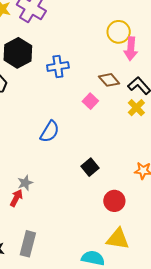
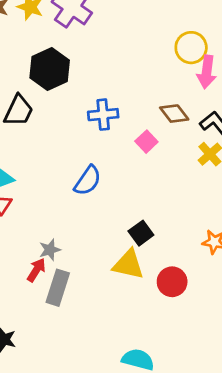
blue cross: (58, 66) -> (103, 115), moved
yellow triangle: (118, 239) -> (128, 264), moved
gray rectangle: (28, 244) -> (58, 288), moved

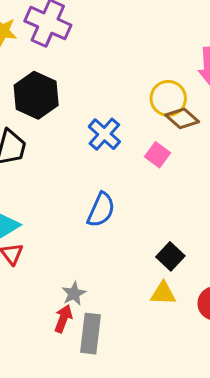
yellow circle: (191, 48) -> (168, 98), moved
blue cross: (103, 115) -> (104, 134), turned -32
yellow triangle: (128, 264) -> (163, 293), size x0.7

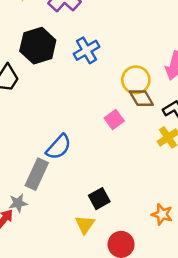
blue cross: (104, 134) -> (87, 50), moved
yellow triangle: (163, 293) -> (85, 225), turned 45
gray rectangle: (90, 334) -> (37, 174), moved

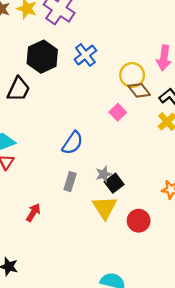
gray rectangle: (37, 174) -> (70, 182), moved, size x0.7
gray star: (18, 203) -> (104, 174), moved
yellow triangle: (85, 225) -> (105, 208), size x1.4

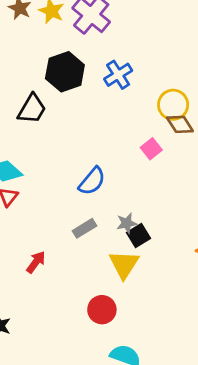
gray rectangle: (70, 182) -> (84, 228), turned 36
red circle: (139, 221) -> (102, 310), moved

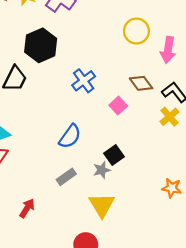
blue cross: (118, 75) -> (84, 81), moved
yellow circle: (173, 105) -> (136, 31), moved
black square: (138, 235) -> (114, 155), moved

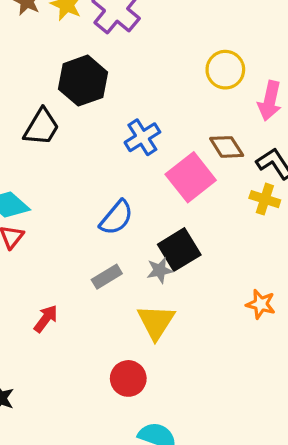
pink square: (118, 106) -> (191, 177), size x1.8
yellow cross: (169, 117) -> (265, 199), turned -36
black square: (114, 155) -> (179, 250), size x1.4

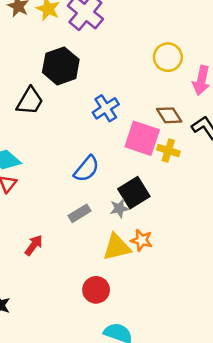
pink square: (191, 177) -> (142, 138), turned -33
yellow cross: (265, 199) -> (168, 151), moved
orange star: (261, 304) -> (142, 240), moved
yellow triangle: (156, 322) -> (117, 247), turned 44

